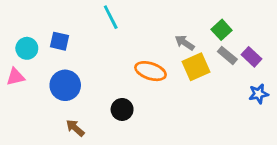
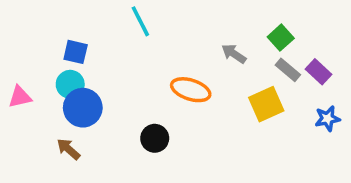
cyan circle: (27, 48) -> (70, 84), moved
yellow square: (196, 67) -> (266, 104), moved
brown arrow: (75, 128) -> (68, 149), moved

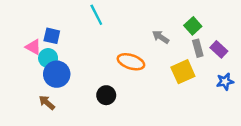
gray rectangle: (288, 70) -> (198, 48), turned 35
pink triangle: (20, 97) -> (33, 47), moved, turned 42

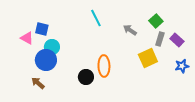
cyan line: (96, 15) -> (96, 18), moved
gray rectangle: (198, 48) -> (160, 39), turned 32
cyan circle: (48, 58) -> (52, 47), moved
orange ellipse: (131, 62) -> (104, 66), moved, turned 70

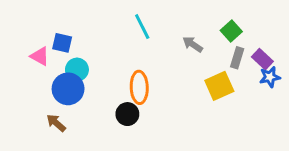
orange ellipse: (104, 66) -> (139, 87), moved
blue star: (182, 66) -> (270, 77), moved

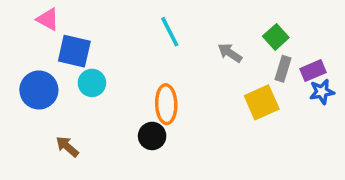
blue square: (62, 43) -> (74, 51), size x1.4
pink triangle: (40, 56) -> (48, 19), moved
purple rectangle: (262, 59) -> (313, 71), turned -66
blue circle: (68, 89) -> (39, 90), moved

